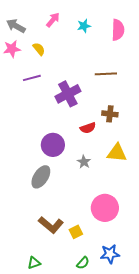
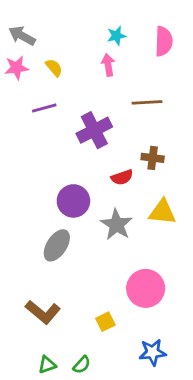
pink arrow: (53, 20) -> (108, 65), moved, turned -49
gray star: (84, 162) -> (116, 225), size x1.6
brown L-shape: (51, 225) -> (43, 312), moved
green semicircle: (83, 263) -> (82, 365), moved

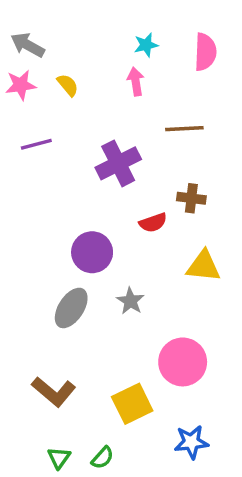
purple line: (44, 108) -> (36, 144), moved
gray star: (116, 225) -> (130, 301), moved, size x0.7
yellow square: (105, 322) -> (132, 404), size x1.6
green triangle: (47, 365) -> (59, 458), turned -36

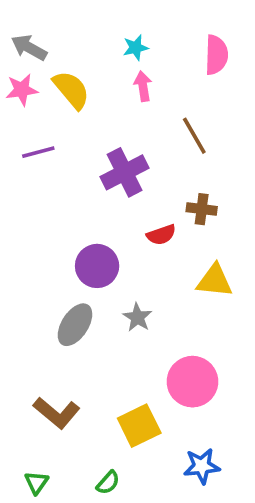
cyan star: (146, 45) -> (136, 48), moved
yellow semicircle: (68, 85) -> (71, 90), size x1.6
brown line: (184, 129) -> (194, 136), turned 63
green triangle: (59, 458) -> (36, 483), moved

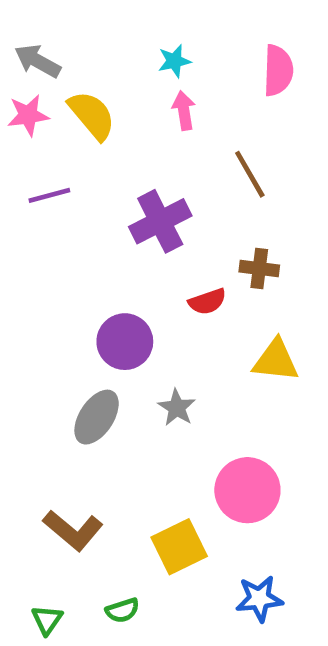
green semicircle: (108, 483) -> (122, 610), moved, turned 30

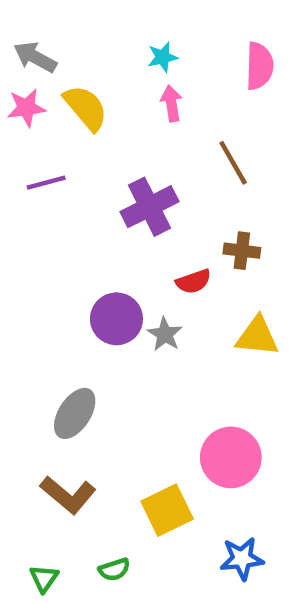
gray star: (177, 408) -> (165, 334), moved
gray ellipse: (97, 417) -> (75, 413), moved

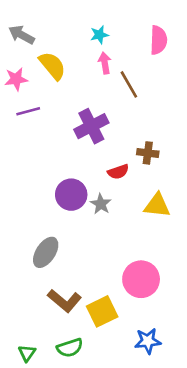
pink star: (26, 108) -> (16, 79), moved
brown line: (233, 163) -> (129, 84), moved
brown L-shape: (68, 495) -> (64, 301), moved
green semicircle: (114, 570) -> (70, 348), size x1.4

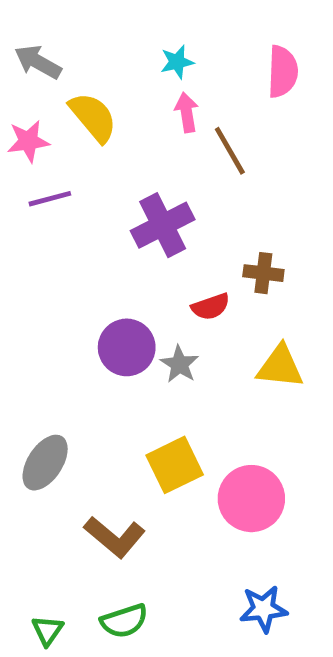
gray ellipse: (46, 252) -> (45, 463), moved
yellow square: (102, 311) -> (175, 465), moved

